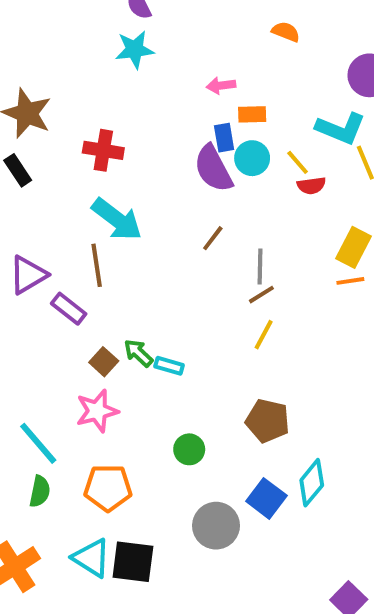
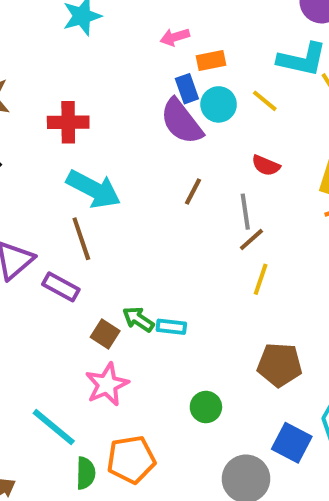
red semicircle: (311, 186) -> (266, 165), moved, turned 40
green semicircle: (40, 491) -> (86, 473), moved

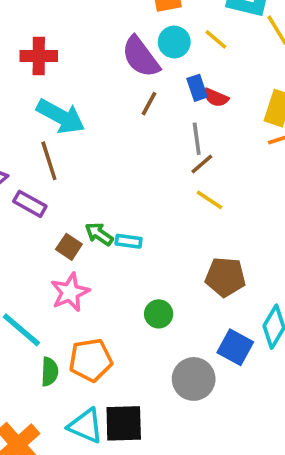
blue rectangle: (187, 89) -> (197, 88), moved
brown line: (193, 191) -> (149, 104), moved
yellow line: (261, 279) -> (210, 200), turned -76

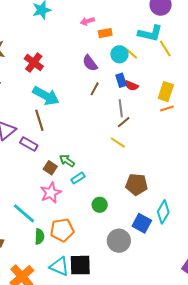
cyan circle: (174, 42) -> (119, 54), moved
red cross: (39, 56) -> (34, 63), turned 36
purple semicircle: (141, 57) -> (90, 63), size x0.7
yellow line: (210, 200) -> (118, 143), moved
cyan rectangle: (129, 241) -> (78, 178), moved, turned -40

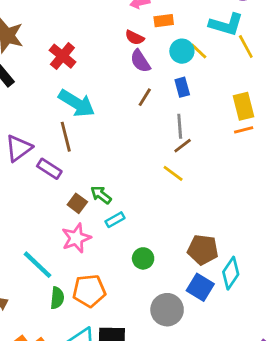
red semicircle: (131, 86) -> (135, 38), moved
yellow rectangle: (166, 92) -> (243, 106), turned -36
brown pentagon: (136, 184) -> (203, 250), moved

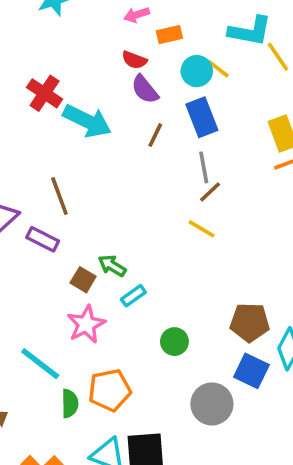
blue rectangle: (182, 87) -> (202, 117), size x1.5
cyan arrow: (77, 103) -> (87, 121), moved

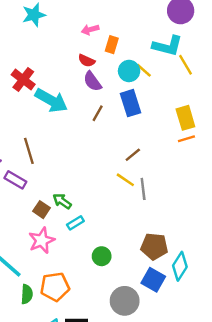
orange rectangle: (169, 35) -> (112, 45), turned -63
gray line: (204, 167) -> (143, 189), moved

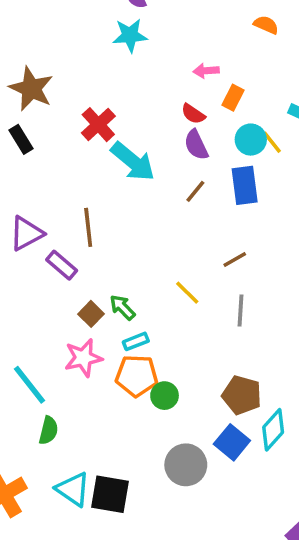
yellow line: (125, 180) -> (187, 293), moved
orange pentagon: (55, 287) -> (137, 376), moved

